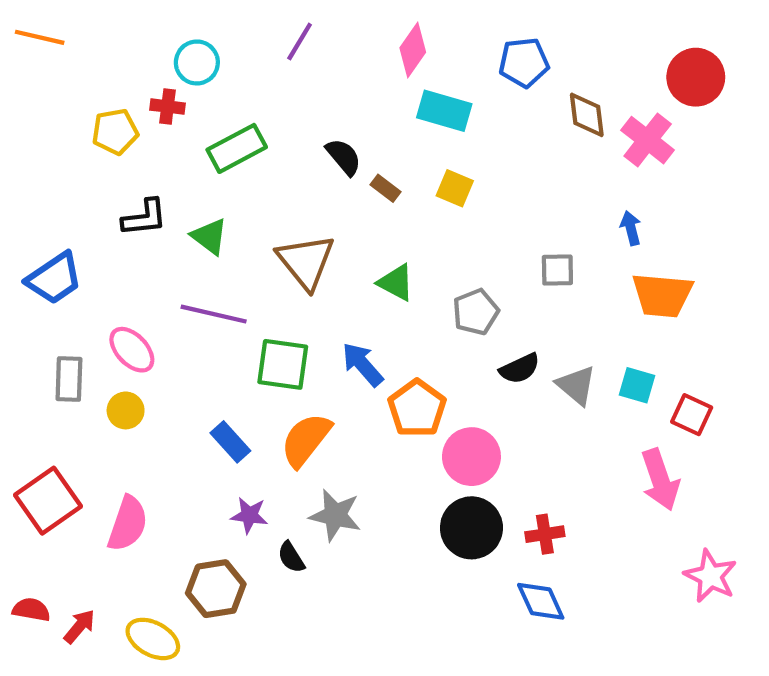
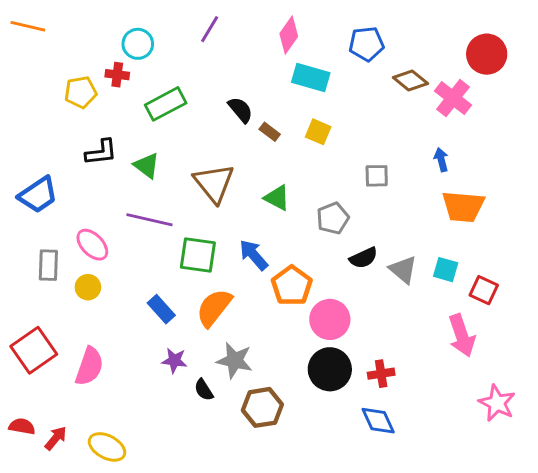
brown diamond: (587, 115) -> (410, 80), turned -44
gray square: (557, 270) -> (377, 176), moved
brown hexagon: (216, 589) -> (262, 407), moved

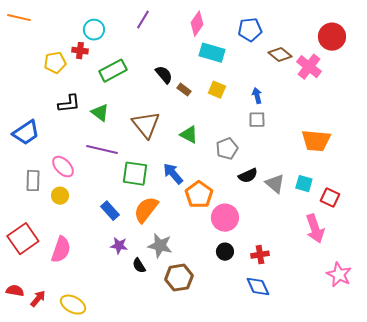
blue arrow: (441, 160) -> (257, 96), moved
black circle: (330, 369) -> (225, 252), size x0.6

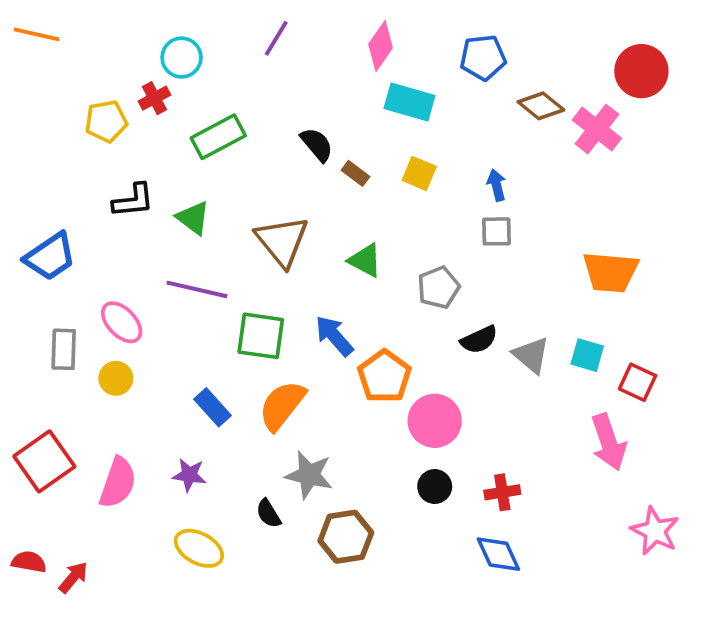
red cross: (80, 51) -> (154, 98), turned -35
purple star: (119, 246) -> (189, 475), moved
yellow ellipse: (73, 305) -> (199, 548), moved

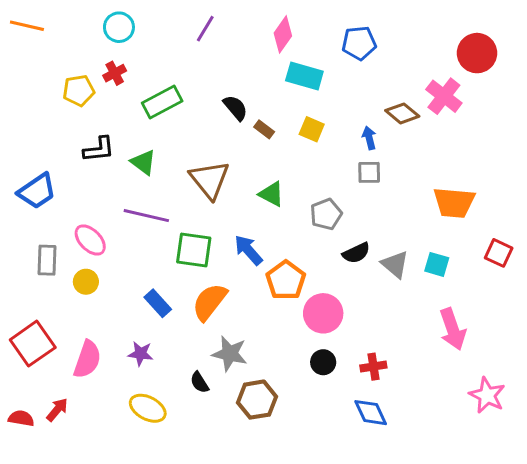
cyan circle: (182, 58) -> (119, 27), moved
brown diamond: (541, 106) -> (402, 113), moved
red square: (638, 382) -> (499, 253), moved
red arrow: (73, 577) -> (57, 410), moved

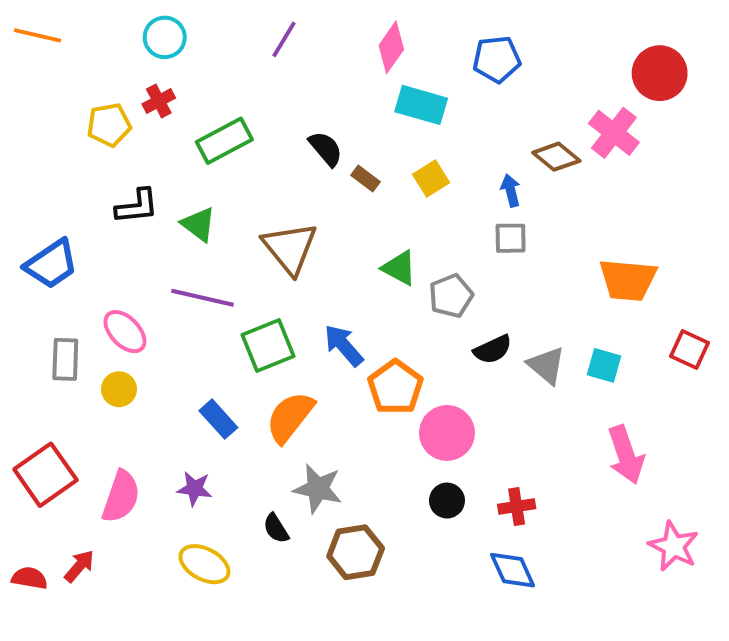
yellow square: (312, 129) -> (431, 179), turned 35
green triangle: (271, 194) -> (399, 268), moved
green square: (194, 250) -> (268, 345), turned -30

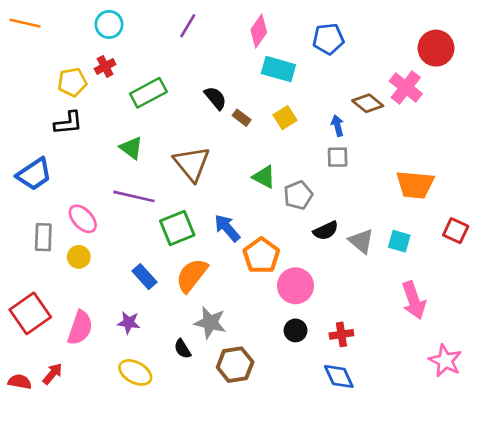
black L-shape: (137, 206) -> (68, 123), moved

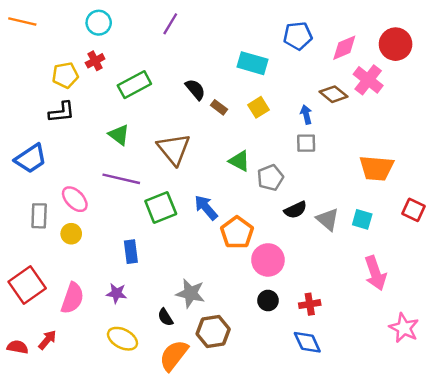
pink diamond: (259, 31) -> (344, 48), moved, turned 32
orange semicircle: (192, 275) -> (174, 355), moved
blue rectangle: (144, 277) -> (131, 252), turned 35

